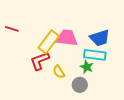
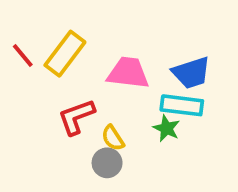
red line: (12, 29) -> (23, 56), turned 32
yellow rectangle: (49, 42) -> (65, 54), moved
gray circle: (80, 85) -> (107, 163), moved

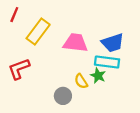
red line: (23, 56) -> (14, 15), moved, turned 63
red L-shape: (76, 117) -> (19, 69), moved
yellow semicircle: (113, 138) -> (81, 81), moved

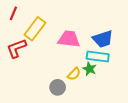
red L-shape: (19, 69) -> (16, 48), moved
yellow semicircle: (81, 81) -> (74, 74), turned -104

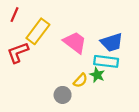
pink trapezoid: (69, 39) -> (75, 42), turned 30

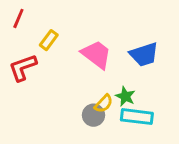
yellow rectangle: (38, 31) -> (49, 40), size x0.6
cyan rectangle: (106, 61) -> (137, 117), moved
gray circle: (63, 95) -> (93, 115), moved

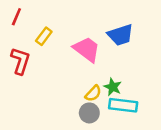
blue trapezoid: (144, 54) -> (121, 35), moved
red L-shape: (23, 67) -> (20, 61), turned 128
gray circle: (93, 115) -> (89, 113), moved

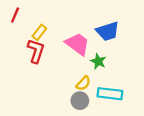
red L-shape: (20, 61) -> (36, 51), moved
green star: (113, 87) -> (98, 61), moved

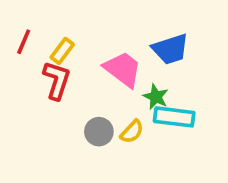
red line: (15, 15) -> (24, 42), moved
cyan rectangle: (110, 94) -> (174, 117), moved
gray circle: (80, 101) -> (99, 132), moved

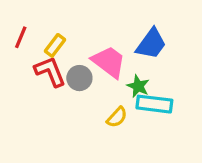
blue trapezoid: (170, 49) -> (151, 44), turned -36
red L-shape: (57, 80) -> (50, 72), turned -40
gray circle: (99, 132) -> (79, 78), moved

